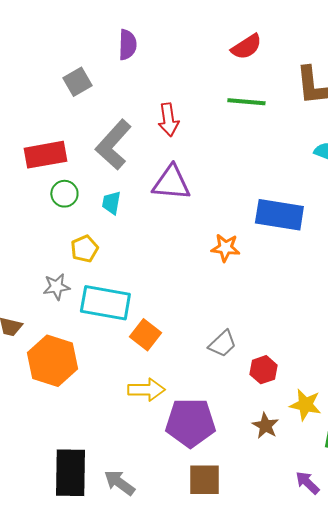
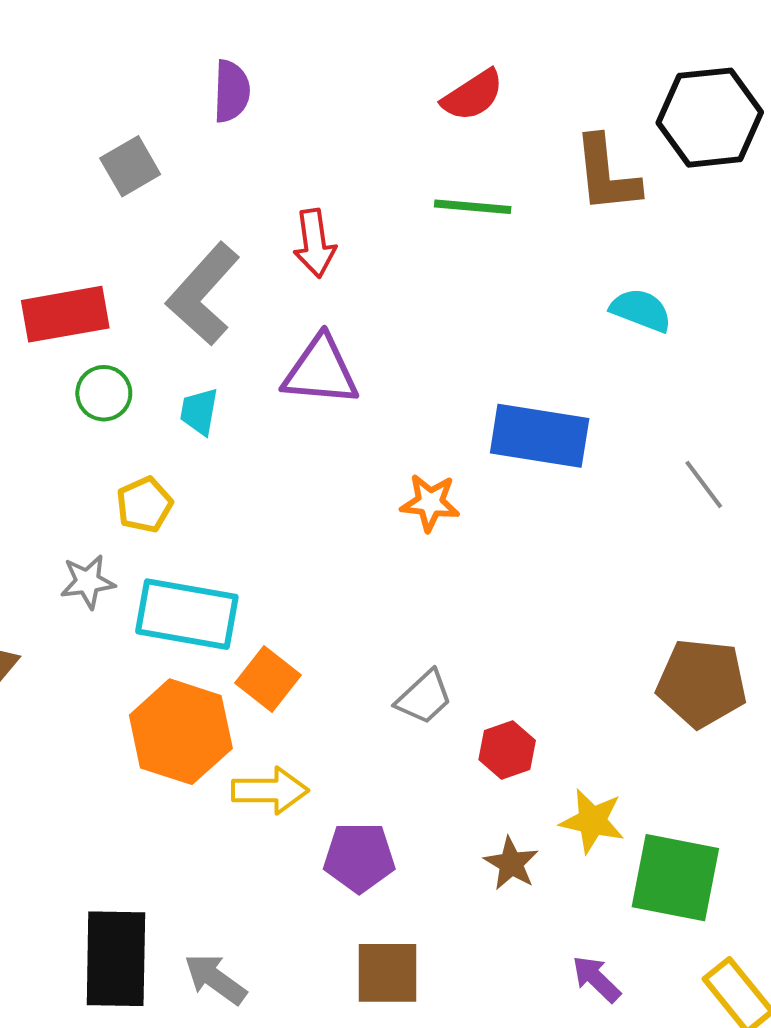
orange hexagon: (52, 361) -> (181, 732), moved
purple pentagon: (190, 423) -> (359, 857), size x0.7

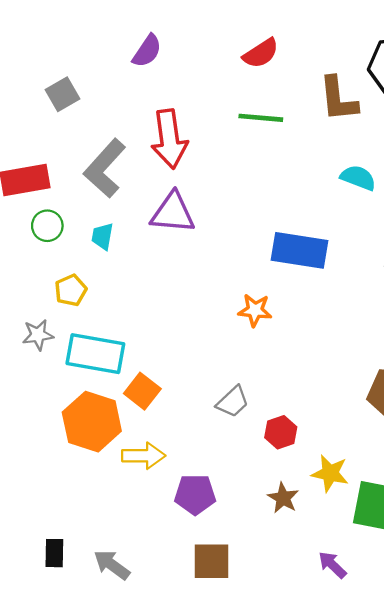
purple semicircle: (231, 91) -> (147, 51), moved, turned 32
red arrow: (315, 243) -> (169, 139), size x1.5
orange star: (430, 503) -> (255, 310), moved
black rectangle: (116, 959) -> (54, 553), size x0.5

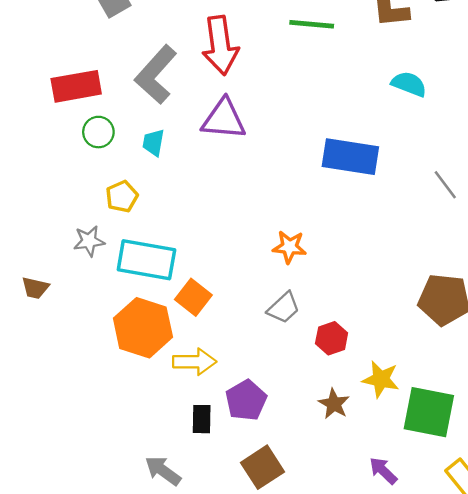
orange star: (255, 310) -> (289, 247), moved
purple pentagon: (195, 494) -> (246, 400), turned -30
black rectangle: (54, 553) -> (202, 419), moved
brown square: (212, 561) -> (262, 467), turned -33

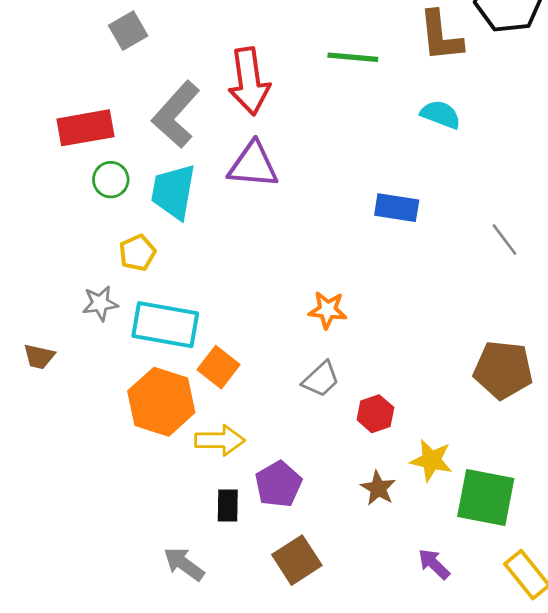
cyan semicircle: (409, 84) -> (441, 114), moved
cyan trapezoid: (153, 143) -> (173, 192), size x1.8
blue rectangle: (350, 157) -> (397, 208), size x0.7

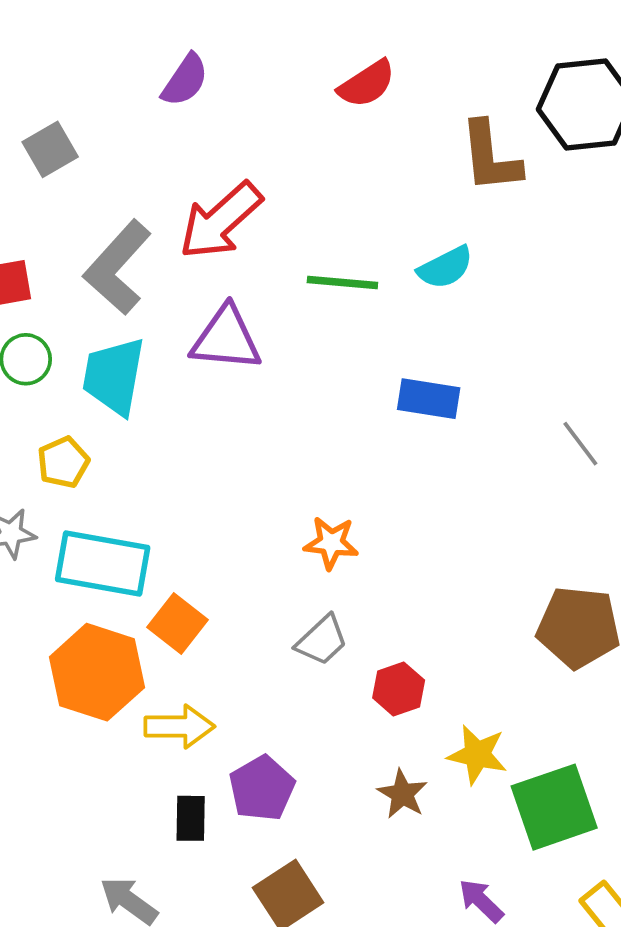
green line: (353, 57) -> (342, 282), moved
red arrow: (249, 81) -> (221, 221), turned 56
cyan semicircle: (441, 114) -> (445, 267), moved, turned 132
green square: (486, 498) -> (554, 807), turned -30

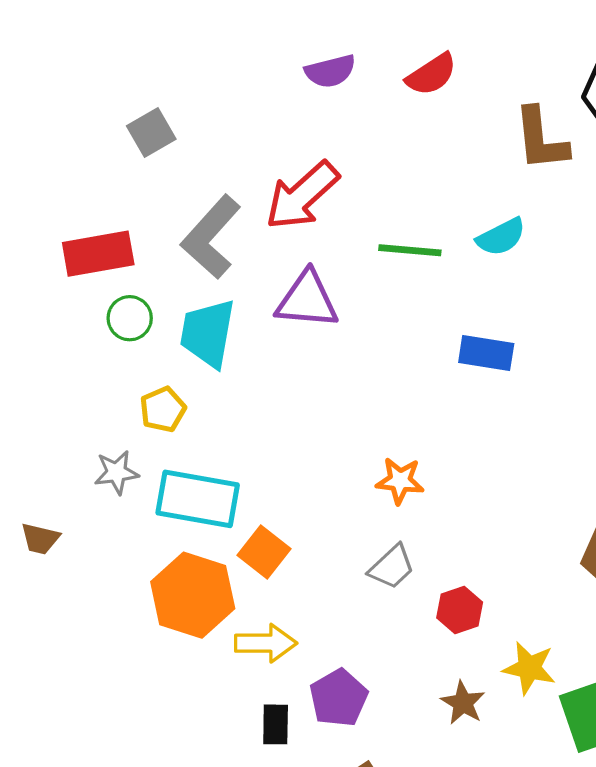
purple semicircle: (185, 80) -> (330, 71), moved, turned 42

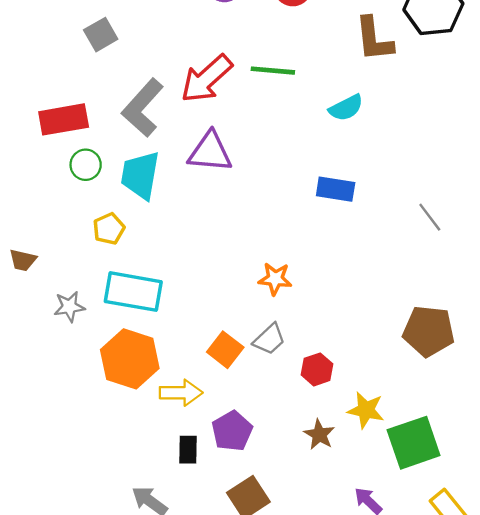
green line: (410, 250) -> (273, 71), moved
gray star: (116, 472) -> (69, 307), moved
brown trapezoid: (40, 539) -> (23, 260), moved
orange square: (264, 552) -> (225, 350), moved

